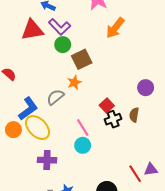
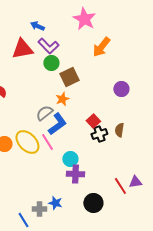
purple circle: (146, 88) -> (121, 89), moved
blue L-shape: (28, 109) -> (57, 124), moved
pink line: (83, 128) -> (47, 142), moved
purple cross: (47, 160) -> (75, 174), moved

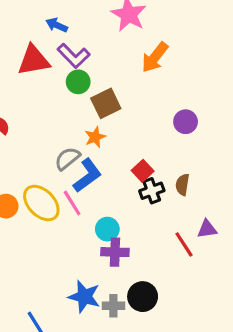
purple triangle: (135, 182) -> (207, 229), moved
red line: (120, 186) -> (184, 244), moved
blue star: (55, 203) -> (84, 297), size x1.5
gray cross: (39, 209) -> (113, 306), moved

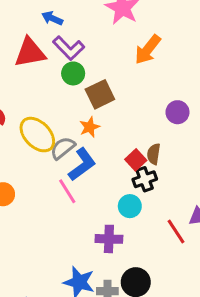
brown semicircle: (182, 185) -> (154, 154), moved
yellow ellipse: (41, 203) -> (37, 135), moved
cyan circle: (107, 229) -> (130, 206), moved

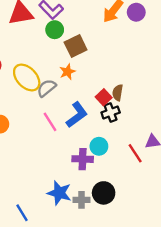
purple circle: (177, 112) -> (136, 12), moved
blue L-shape: (82, 164) -> (77, 115), moved
cyan circle: (130, 206) -> (99, 146), moved

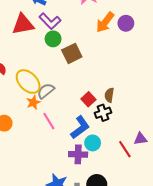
orange star: (67, 72) -> (33, 102), moved
red square: (104, 97) -> (88, 99), moved
blue L-shape: (77, 115) -> (80, 127), moved

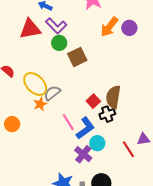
brown semicircle: (109, 95) -> (113, 97), size x1.6
pink line: (49, 121) -> (68, 122), moved
purple cross: (78, 154) -> (83, 154), turned 36

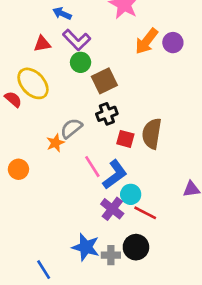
red triangle: (30, 29) -> (42, 44), size x0.6
yellow ellipse: (35, 84) -> (33, 83), moved
red square: (93, 101) -> (125, 139), turned -32
black cross: (107, 114) -> (107, 114), moved
red line: (128, 149) -> (145, 213), moved, turned -30

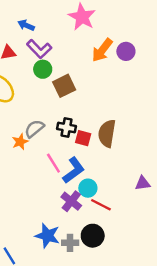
black cross: (107, 114) -> (67, 127), moved, turned 30

